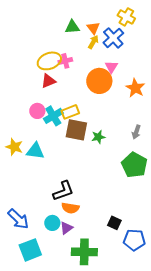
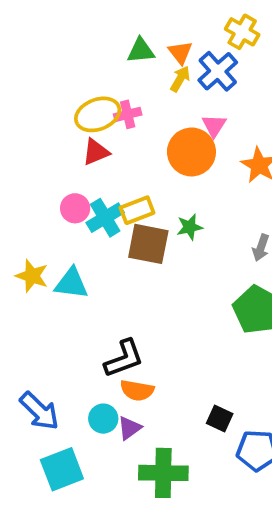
green star: (98, 137) -> (190, 227), moved

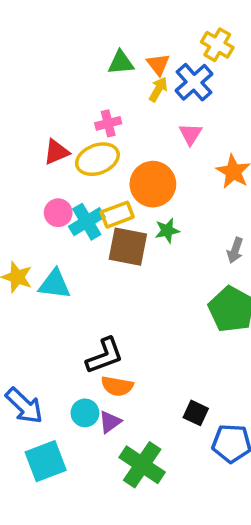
yellow ellipse: (98, 114) -> (97, 159), moved
red triangle: (96, 152) -> (56, 152), moved
orange circle: (191, 152) -> (153, 184), moved
green cross: (163, 473) -> (142, 465), turned 33

